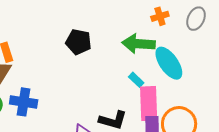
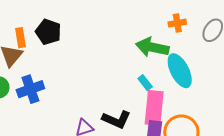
black pentagon: (78, 42) -> (48, 32), moved
blue cross: (24, 102) -> (30, 89), turned -36

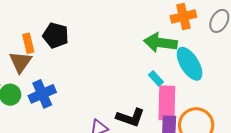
orange cross: (177, 23) -> (183, 17), size x1.4

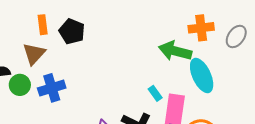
orange rectangle: (28, 43) -> (43, 25), moved
cyan rectangle: (156, 78) -> (155, 93), moved

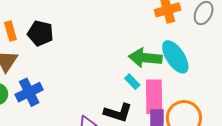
green arrow: (175, 51) -> (145, 58), moved

